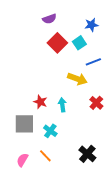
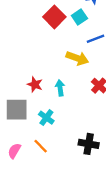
black cross: (87, 154) -> (89, 144), turned -30

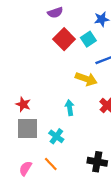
red star: (35, 84) -> (23, 104), moved

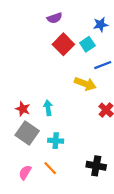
cyan arrow: (70, 108) -> (48, 108), moved
gray square: (28, 129) -> (27, 133), turned 35
cyan cross: (56, 136) -> (56, 141), turned -32

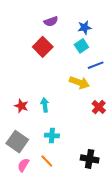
blue star: (101, 25) -> (85, 28), moved
red square: (63, 44) -> (43, 47), moved
gray square: (27, 133) -> (17, 142), moved

